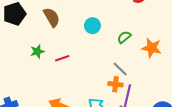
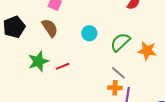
green semicircle: (124, 37) -> (120, 42), size x1.5
green star: (37, 51) -> (38, 61), size x1.5

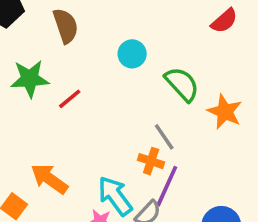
green semicircle: (120, 42) -> (182, 84), turned 75
red line: (63, 66) -> (70, 99), turned -32

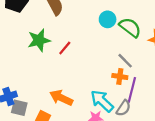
cyan circle: (132, 54) -> (108, 19), moved

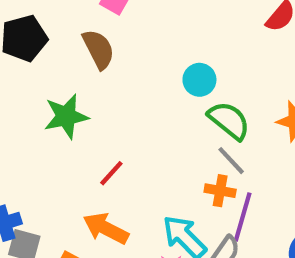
green semicircle: (130, 27) -> (229, 120), moved
red line: (65, 48) -> (111, 173), moved

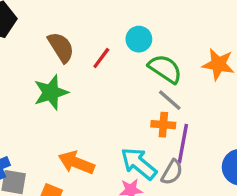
brown semicircle: (99, 49) -> (61, 47), moved
green star: (66, 116) -> (51, 92), moved
red line: (111, 173) -> (101, 58), moved

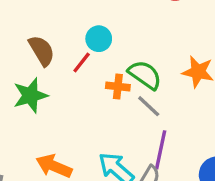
cyan circle: (139, 39) -> (99, 39), moved
orange cross: (163, 125) -> (118, 87), moved

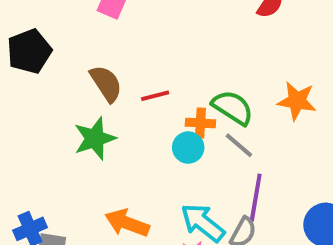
cyan circle: (99, 39) -> (188, 148), moved
red line: (82, 62) -> (155, 96), turned 40

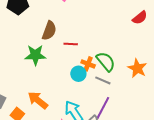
brown semicircle: (106, 83) -> (49, 31), turned 36
gray line: (239, 145) -> (103, 80), turned -35

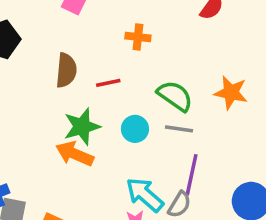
green star: (35, 55) -> (82, 127), moved
orange cross: (88, 64) -> (138, 37), moved
orange arrow: (38, 100) -> (75, 154), moved

